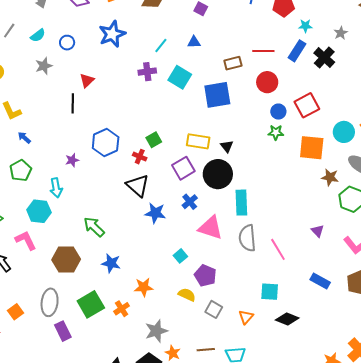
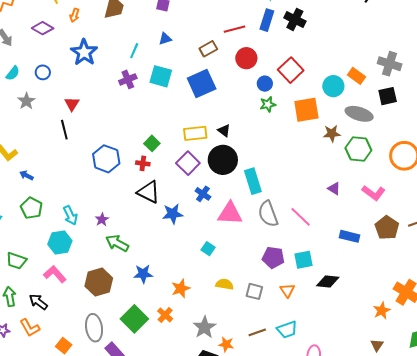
purple star: (72, 160) -> (102, 219), moved
purple pentagon: (205, 275) -> (273, 258), moved

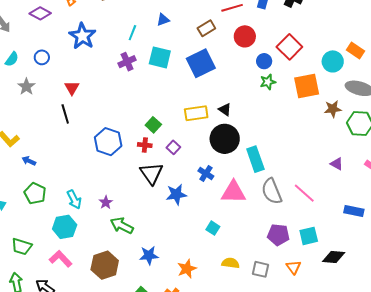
purple square: (188, 163) -> (173, 147), moved, size x0.6
black triangle: (149, 192) -> (151, 173), turned 30

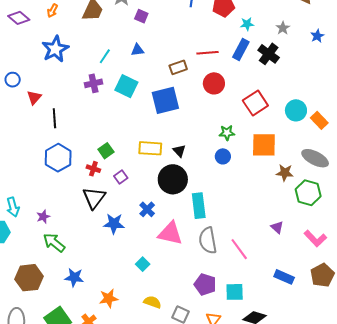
blue circle: (42, 57) -> (13, 80), moved
blue circle: (264, 61) -> (223, 156), moved
cyan circle: (333, 61) -> (296, 110), moved
black line: (65, 114) -> (54, 118), moved

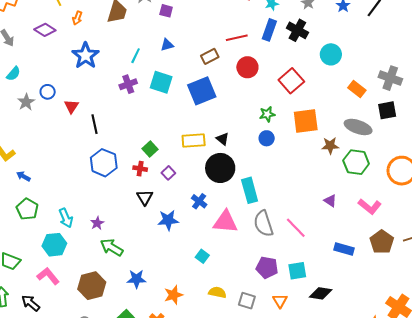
cyan circle: (296, 110) -> (331, 54), moved
black triangle: (94, 198) -> (145, 197), size x0.7

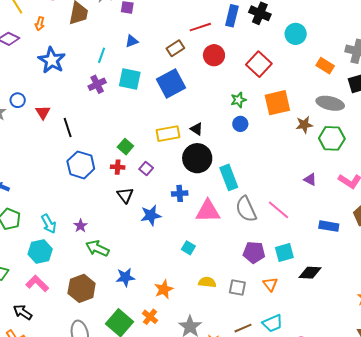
blue cross: (199, 201) -> (180, 193), turned -35

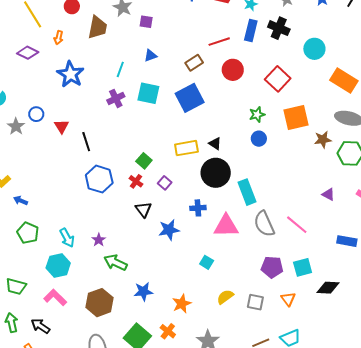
orange rectangle: (325, 66) -> (344, 81), size x1.5
red cross: (118, 167) -> (136, 181), turned 32
yellow semicircle: (207, 282) -> (225, 297), turned -42

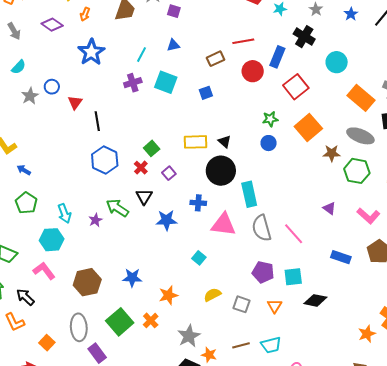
blue rectangle: (251, 31) -> (277, 57), moved
blue square: (190, 98) -> (206, 93), size x0.5
orange square: (296, 118) -> (308, 128), turned -36
green arrow: (115, 263) -> (117, 208), moved

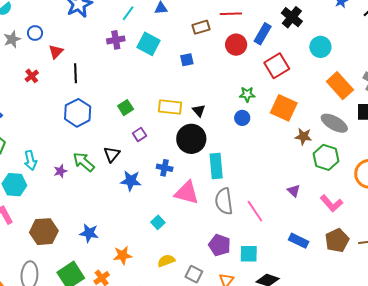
orange square: (308, 128) -> (284, 108), turned -32
red cross: (141, 168) -> (32, 76), moved

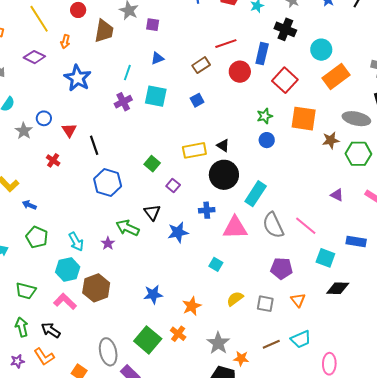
orange rectangle: (340, 86) -> (336, 76), moved, turned -68
cyan rectangle: (216, 166) -> (256, 194), turned 55
brown hexagon: (44, 232) -> (96, 288), moved
cyan square: (249, 254) -> (325, 258), moved, turned 36

